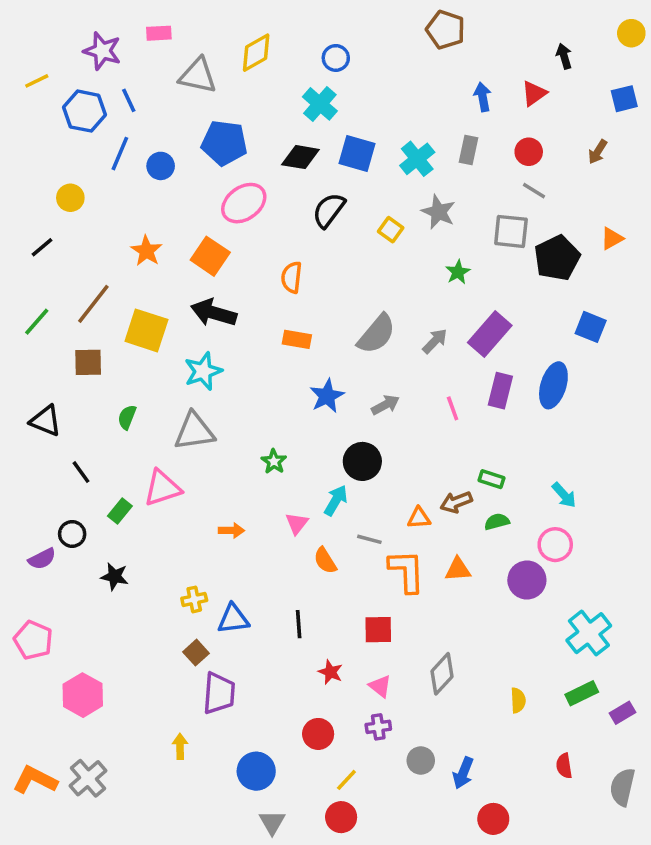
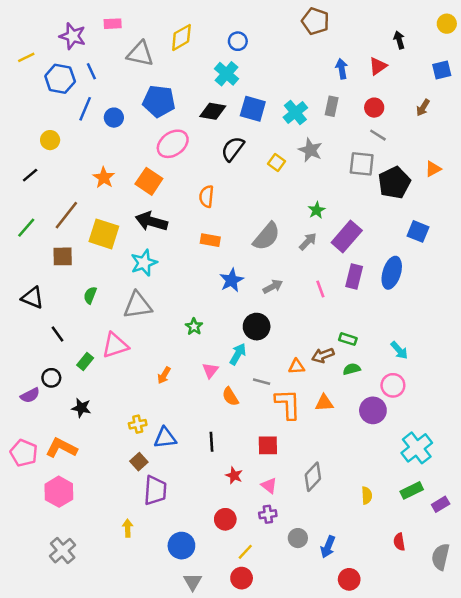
green star: (458, 272) -> (317, 210), moved
orange arrow: (231, 530) -> (164, 375), turned 120
orange L-shape: (35, 780) -> (61, 448), moved

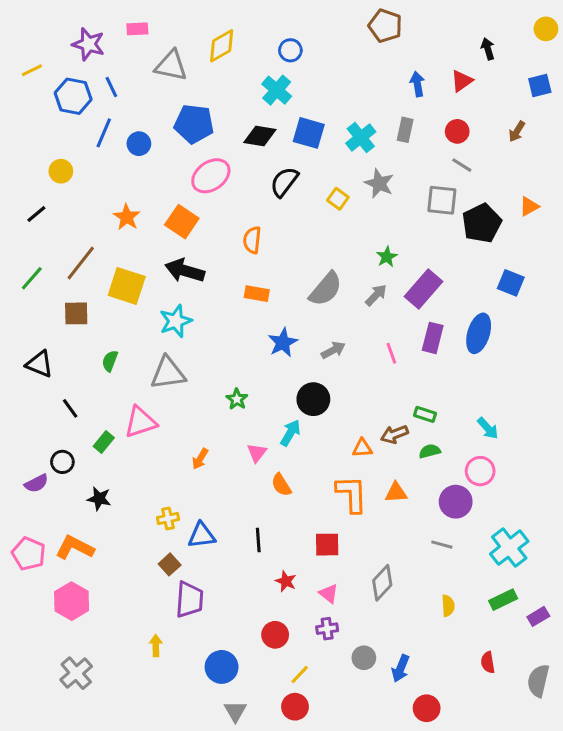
gray line: (262, 382) -> (442, 545), moved

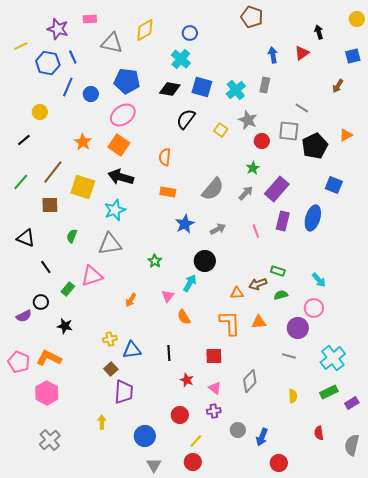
red circle: (457, 131) -> (262, 141), moved
pink ellipse: (211, 176) -> (123, 115), moved

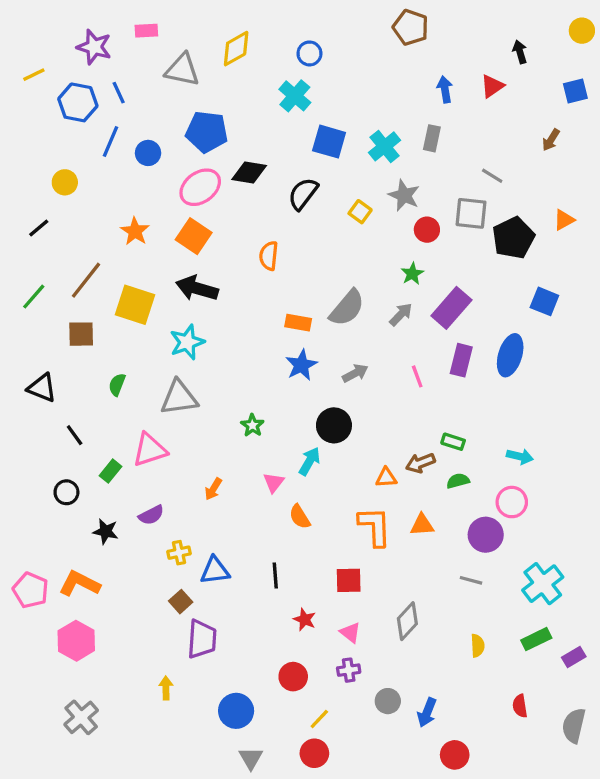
black diamond: (170, 89) -> (249, 173), moved
orange rectangle: (168, 192) -> (298, 323), moved
cyan arrow: (319, 280) -> (520, 456), turned -35
purple semicircle: (24, 316) -> (151, 515), moved

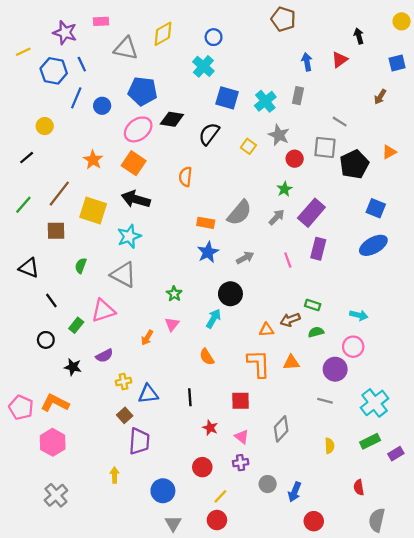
blue ellipse: (510, 355) -> (373, 245), moved, turned 44
gray triangle: (179, 398) -> (123, 275), turned 36
pink triangle: (274, 482) -> (172, 324), moved
gray semicircle: (574, 726) -> (377, 520), moved

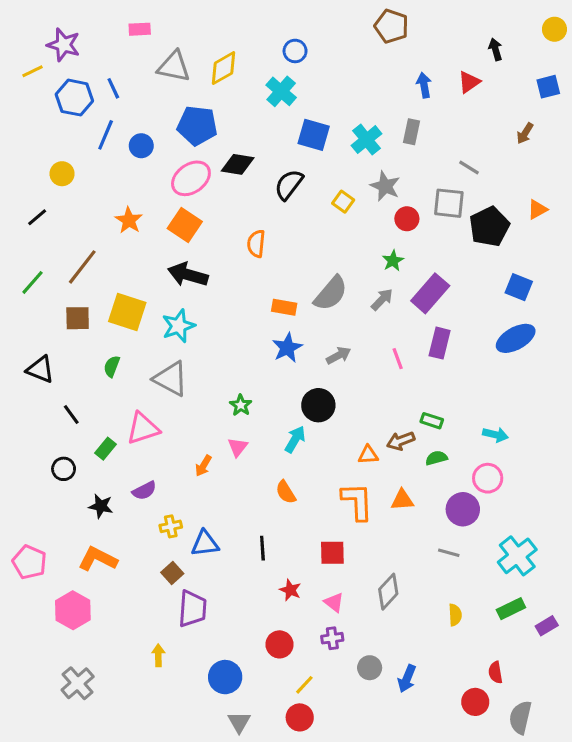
purple star: (65, 33) -> (64, 45), moved
yellow diamond: (163, 34) -> (224, 68), moved
yellow square: (93, 210) -> (127, 312), moved
orange L-shape: (55, 403) -> (98, 559), moved
red circle: (314, 521) -> (475, 702), moved

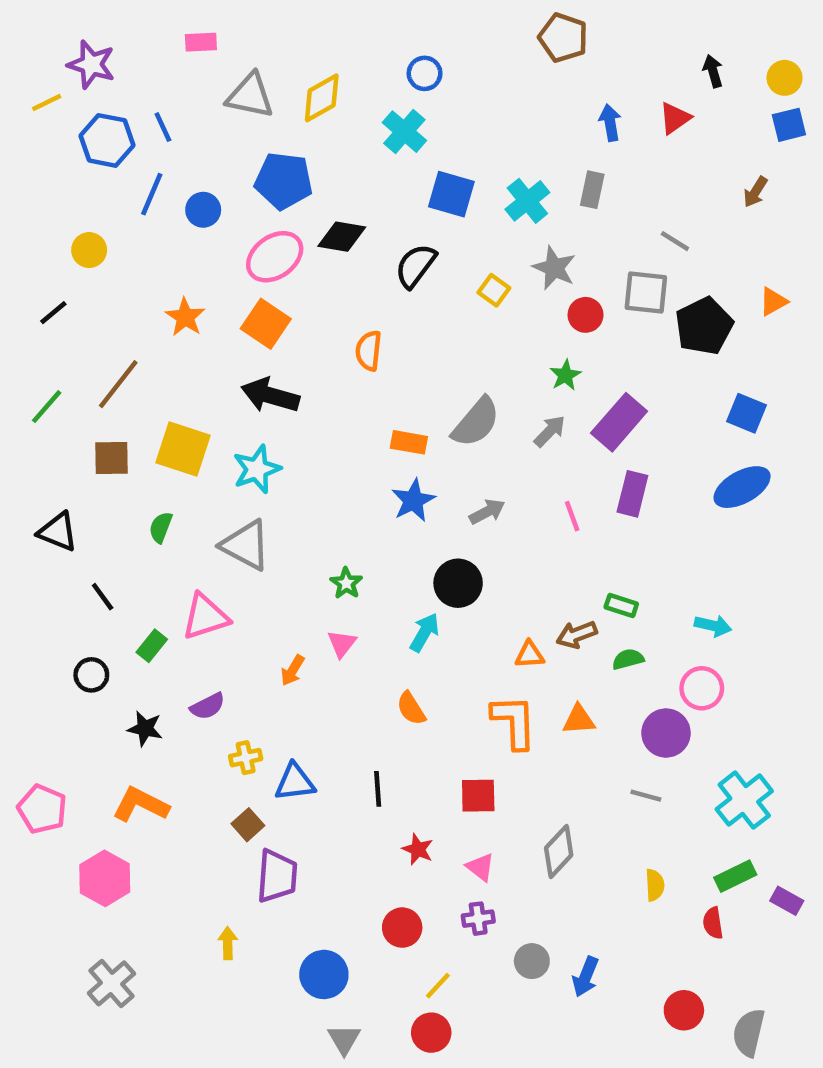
yellow circle: (554, 29) -> (785, 78), moved
purple rectangle: (547, 626) -> (787, 901), turned 60
red semicircle: (495, 672) -> (713, 923), moved

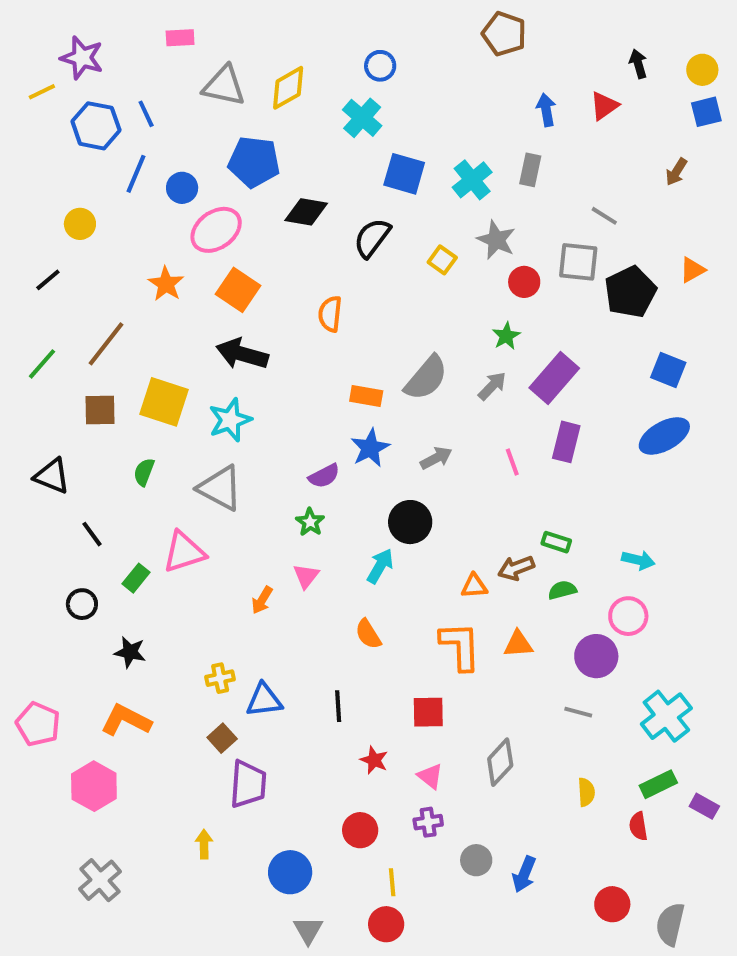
pink ellipse: (275, 257) -> (216, 230), moved
purple semicircle: (208, 706) -> (324, 476), moved
yellow line: (438, 986) -> (392, 882), turned -48

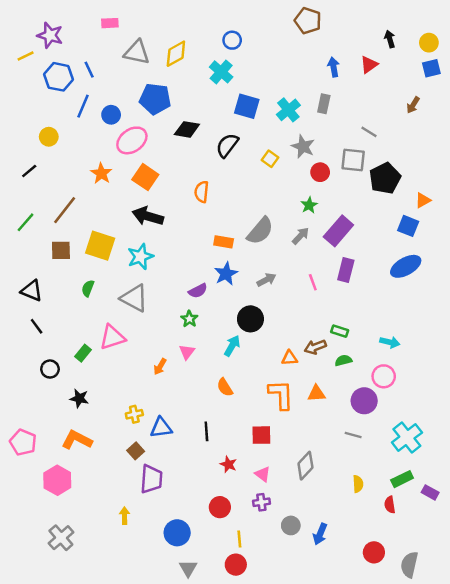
orange triangle: (692, 270) -> (423, 200), moved
black line: (92, 534) -> (37, 326), moved

